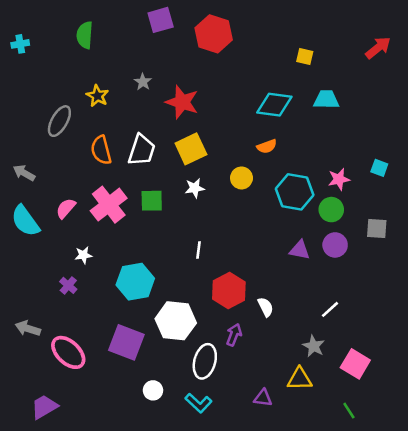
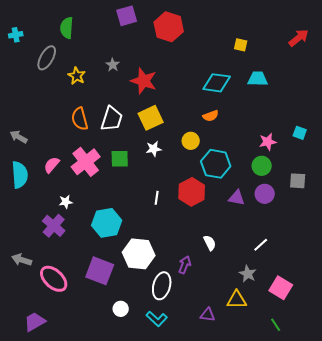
gray ellipse: (59, 121) -> (47, 58), moved
cyan hexagon: (295, 192) -> (216, 164), moved
cyan semicircle: (25, 221) -> (20, 175), turned -148
purple cross: (68, 285) -> (54, 226), size x1.6
red hexagon: (229, 290) -> (192, 192), moved

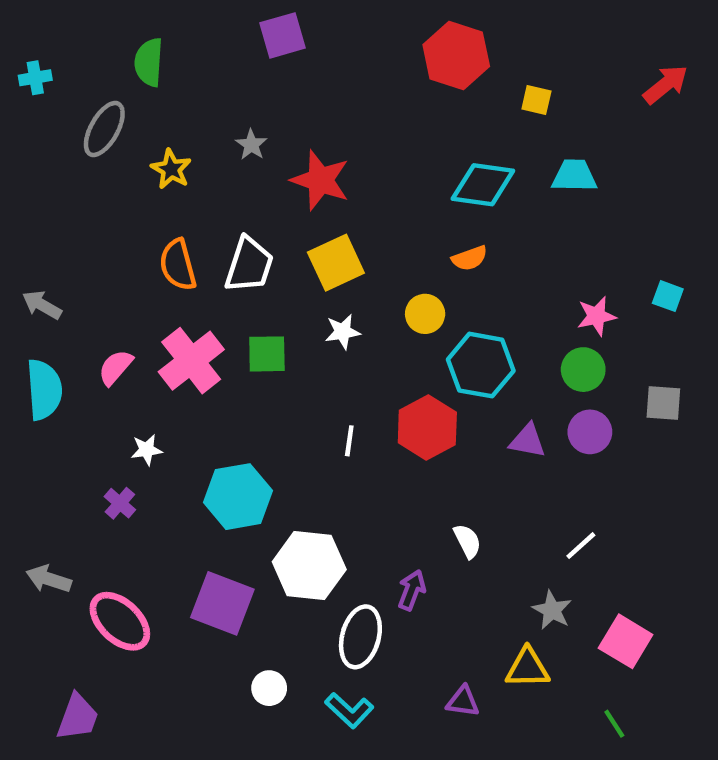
red hexagon: (169, 27) -> (456, 55), moved
purple cross: (54, 226) -> (120, 503), size x0.6
purple trapezoid: (35, 322) -> (78, 717), turned 140

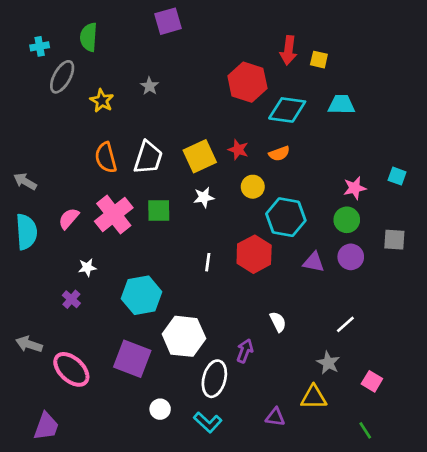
red hexagon: (456, 55) -> (247, 82), moved
cyan cross: (35, 78) -> (40, 46), moved
red arrow: (666, 84) -> (289, 50), moved, turned 136
red star: (320, 180) -> (238, 150), moved, size x0.6
pink square: (626, 641) -> (372, 381), size x0.7

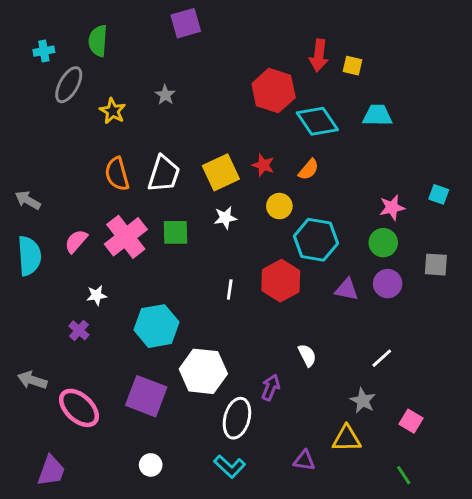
cyan diamond: (287, 110) -> (317, 121), turned 48
orange semicircle: (279, 154) -> (309, 170), turned -30
white circle: (160, 409) -> (151, 465), moved

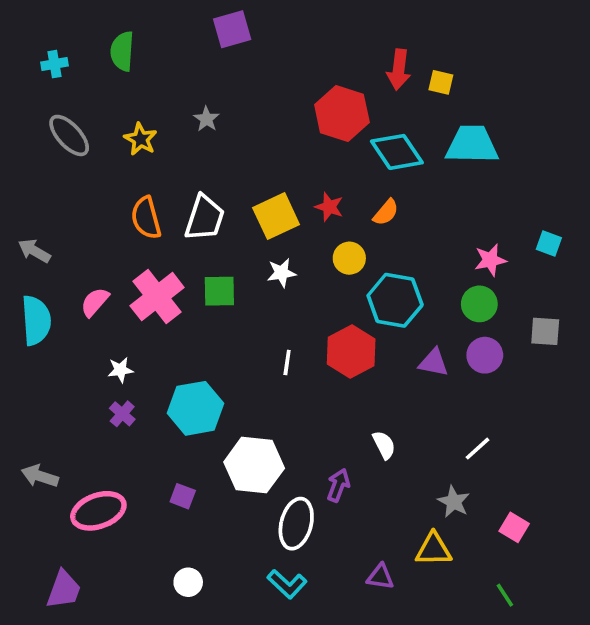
gray ellipse: (69, 85) -> (69, 135), moved, turned -72
cyan trapezoid: (377, 115) -> (472, 145), size x1.4
purple cross: (79, 330) -> (122, 414), moved
purple square: (146, 396) -> (183, 496), size x0.5
pink ellipse: (79, 408) -> (98, 511), turned -63

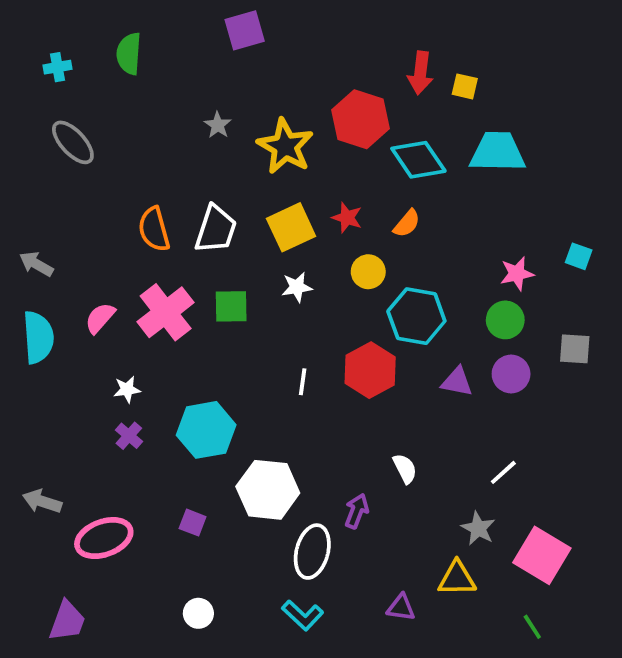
yellow star: (141, 139) -> (285, 146), moved, size x1.6
pink square: (514, 527) -> (542, 555), size x1.8

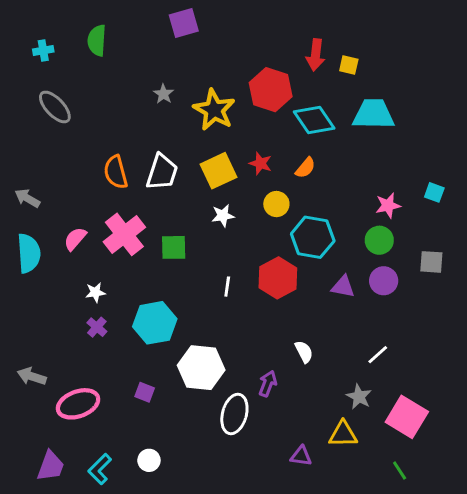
green square: (231, 306) -> (174, 247), moved
cyan L-shape: (303, 615) -> (100, 469), moved, turned 92

